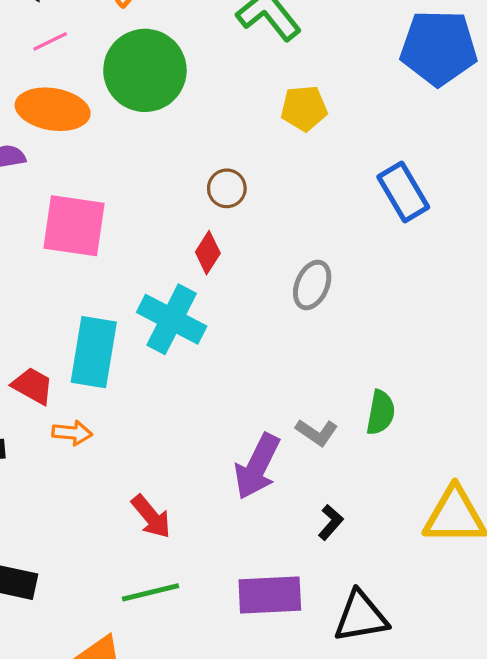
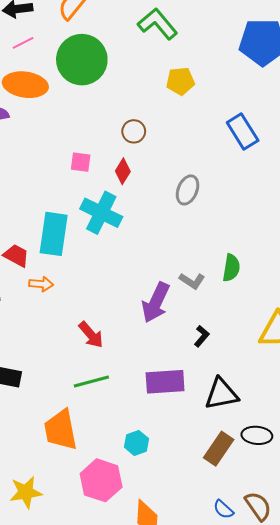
pink square: (74, 226) -> (81, 162), moved, size x0.5

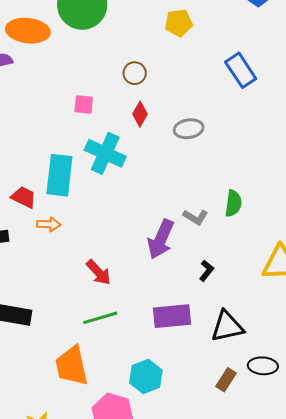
red diamond: (123, 171) -> (140, 114), moved
gray ellipse: (188, 190) -> (189, 129), turned 60
cyan hexagon: (137, 443) -> (146, 376), size x1.4
brown rectangle: (219, 449) -> (226, 380), size x0.7

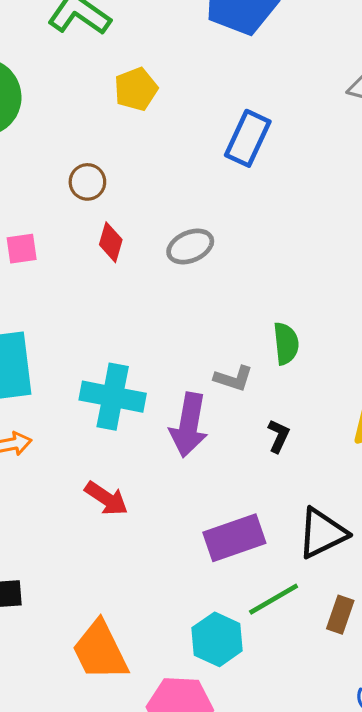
blue rectangle: (241, 70) -> (248, 138), turned 72
cyan cross: (105, 153) -> (113, 397), moved
black L-shape: (206, 271) -> (279, 436), moved
green line: (100, 318) -> (274, 599), moved

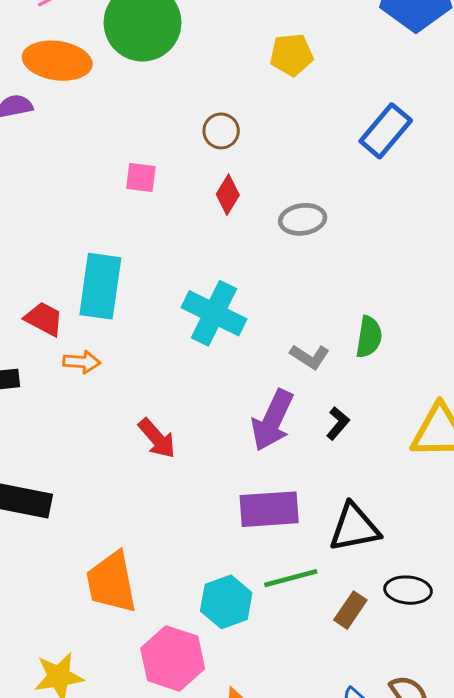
cyan cross: (113, 397) -> (214, 313), moved
purple arrow: (189, 425) -> (272, 420), moved

